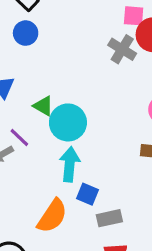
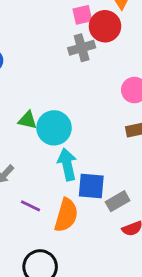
gray cross: (122, 49) -> (82, 48), turned -30
purple line: (19, 138) -> (31, 206), moved
blue square: (87, 194) -> (91, 186), size x1.4

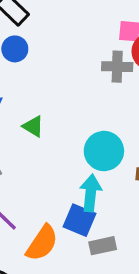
cyan circle: (54, 128) -> (104, 151), moved
cyan arrow: (67, 164) -> (91, 193), moved

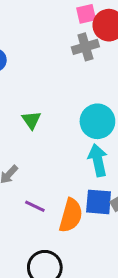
green triangle: (33, 126) -> (31, 120), turned 42
blue square: (80, 220) -> (99, 202), moved

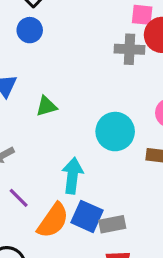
green triangle: (31, 120) -> (46, 106), turned 30
cyan arrow: (98, 160) -> (72, 176), moved

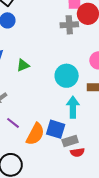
cyan arrow: (72, 176) -> (73, 107), moved
gray rectangle: (112, 224) -> (70, 141), moved

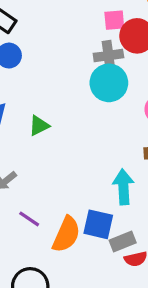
cyan circle: (67, 76) -> (109, 83), moved

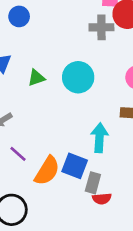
cyan circle: (109, 83) -> (78, 77), moved
gray rectangle: (123, 242) -> (93, 183), turned -60

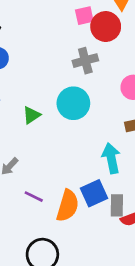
gray cross: (101, 27) -> (85, 61), moved
blue square: (75, 166) -> (94, 193), turned -30

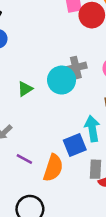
gray cross: (85, 61) -> (76, 68), moved
blue square: (94, 193) -> (75, 145), moved

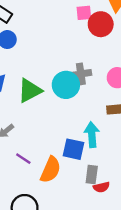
green triangle: (25, 89) -> (30, 91), size x1.6
blue square: (75, 145) -> (73, 149), turned 30

